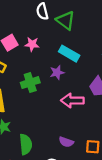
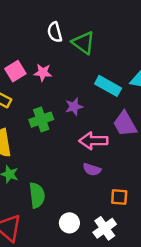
cyan rectangle: (69, 54) -> (108, 86), moved
purple semicircle: (66, 142) -> (92, 169), moved

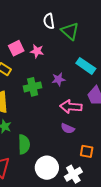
white circle: (69, 223) -> (47, 168), size x1.5

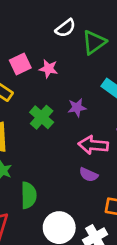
white semicircle: (49, 21) -> (65, 28), turned -119
green triangle: (70, 31) -> (94, 42), turned 42
green cross: (33, 87) -> (42, 117), turned -36

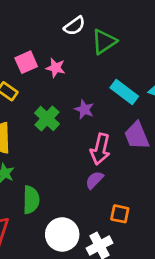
purple star: (77, 108) -> (84, 109), turned 30
pink arrow: (93, 145) -> (100, 149), turned -84
purple semicircle: (89, 175) -> (94, 180), turned 108

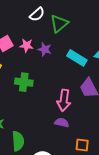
purple star: (84, 109) -> (45, 49), moved
green cross: (47, 118) -> (24, 82), turned -30
purple semicircle: (94, 180) -> (62, 123), turned 64

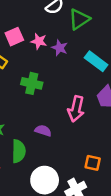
purple semicircle: (62, 123) -> (43, 131), moved

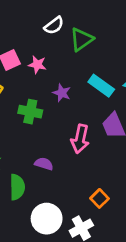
purple star: (60, 48) -> (62, 93), moved
orange square: (93, 163) -> (100, 198), turned 35

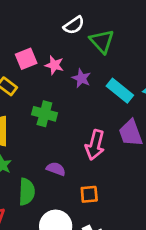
green triangle: (82, 39) -> (102, 41), turned -40
purple star: (62, 93) -> (81, 78), moved
orange square: (100, 198) -> (89, 194), moved, turned 36

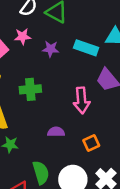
pink star: (54, 65) -> (23, 36), moved
green semicircle: (27, 192) -> (41, 173), moved

